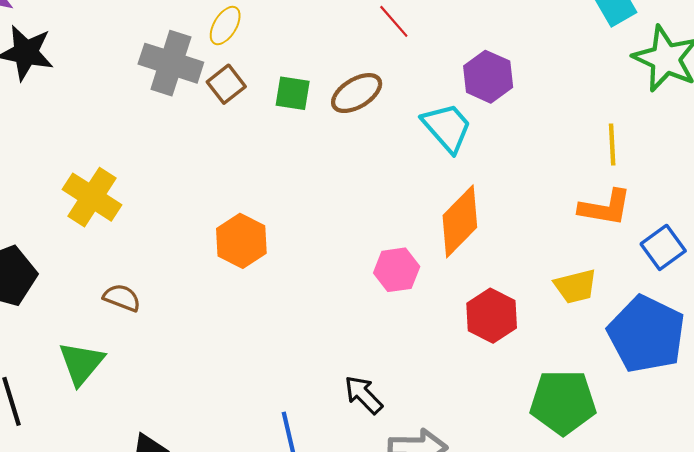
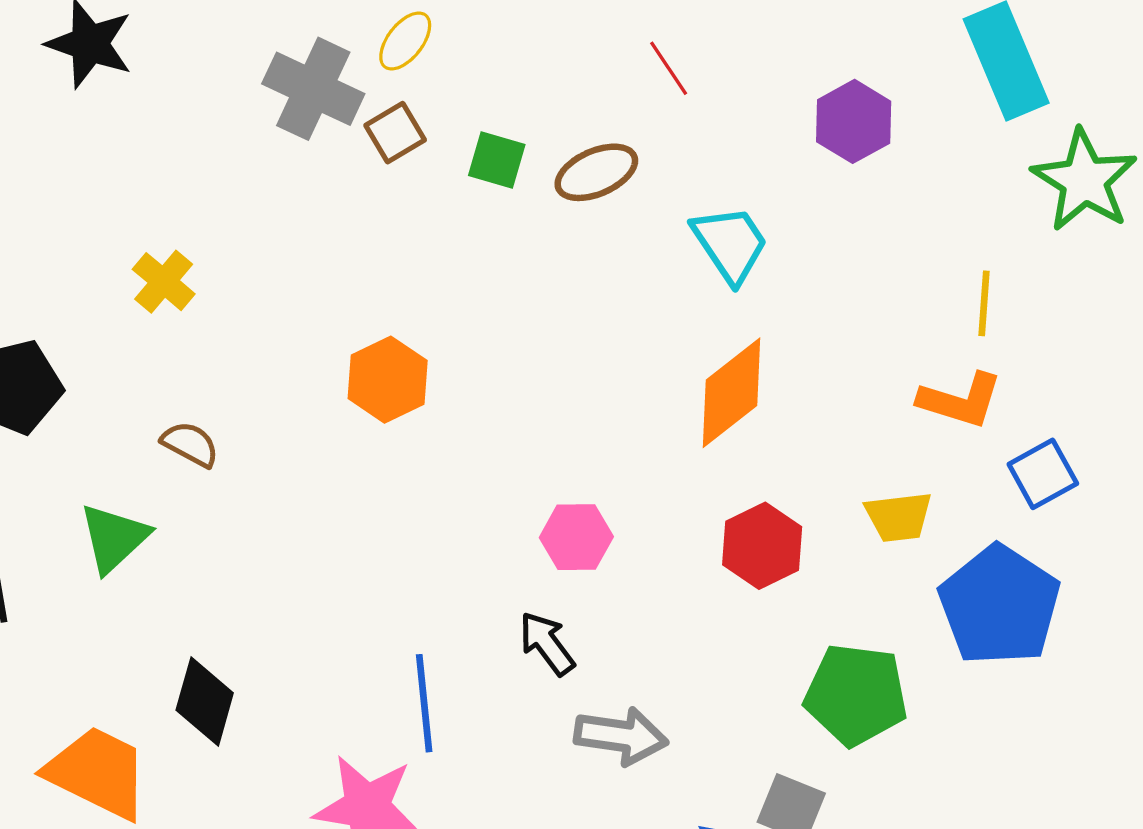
purple hexagon: (488, 77) -> (854, 121), moved
yellow cross: (92, 197) -> (164, 282), size x0.7
pink hexagon: (397, 270) -> (576, 537), moved

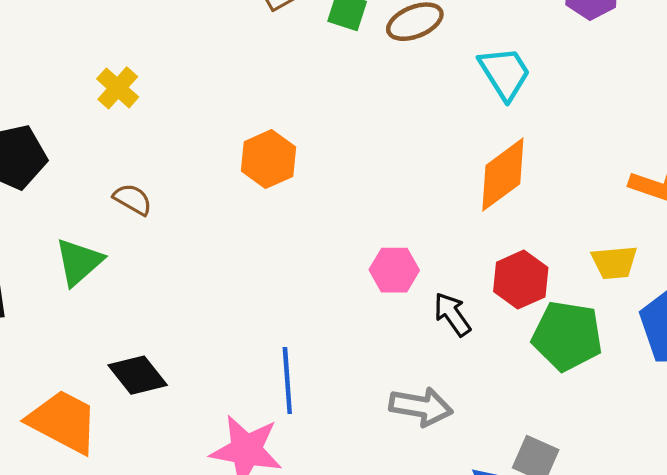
black arrow: (547, 643) -> (452, 314), moved
green pentagon: (856, 695) -> (567, 336), moved
black diamond: (205, 701) -> (138, 375), turned -56

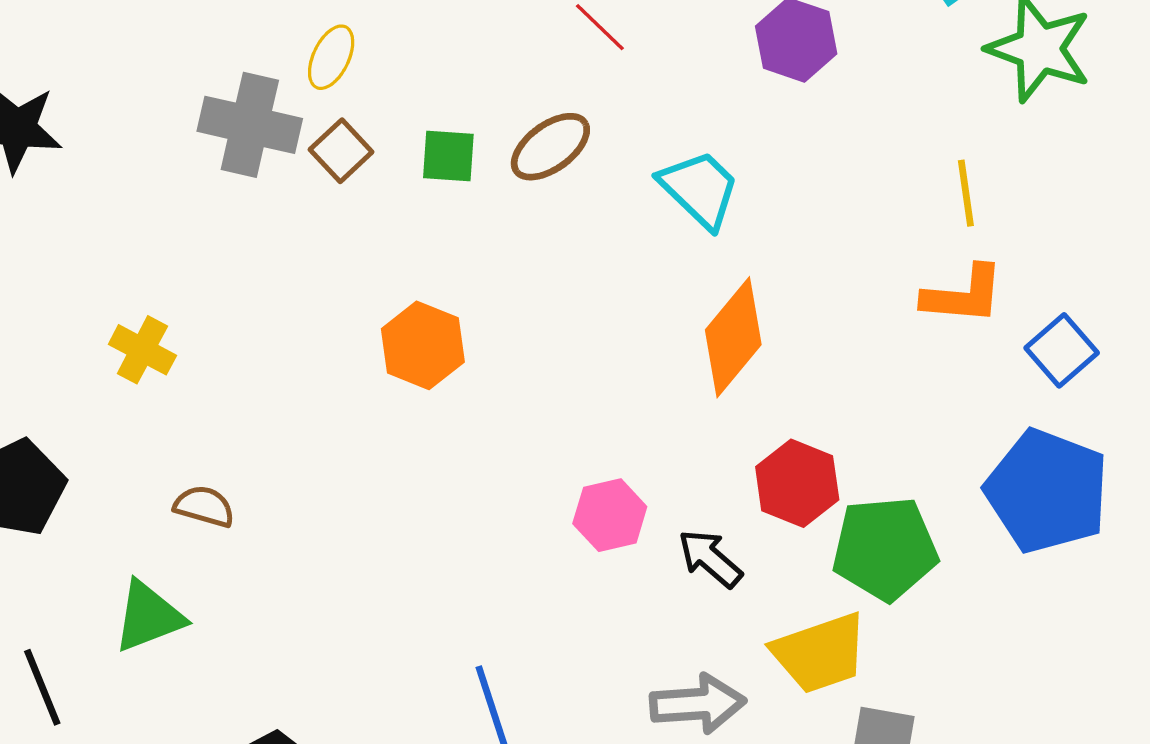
orange hexagon: (269, 159) -> (423, 345), moved
green triangle: (79, 262) -> (149, 617), turned 34
yellow trapezoid: (614, 262) -> (820, 653), moved, size x1.4

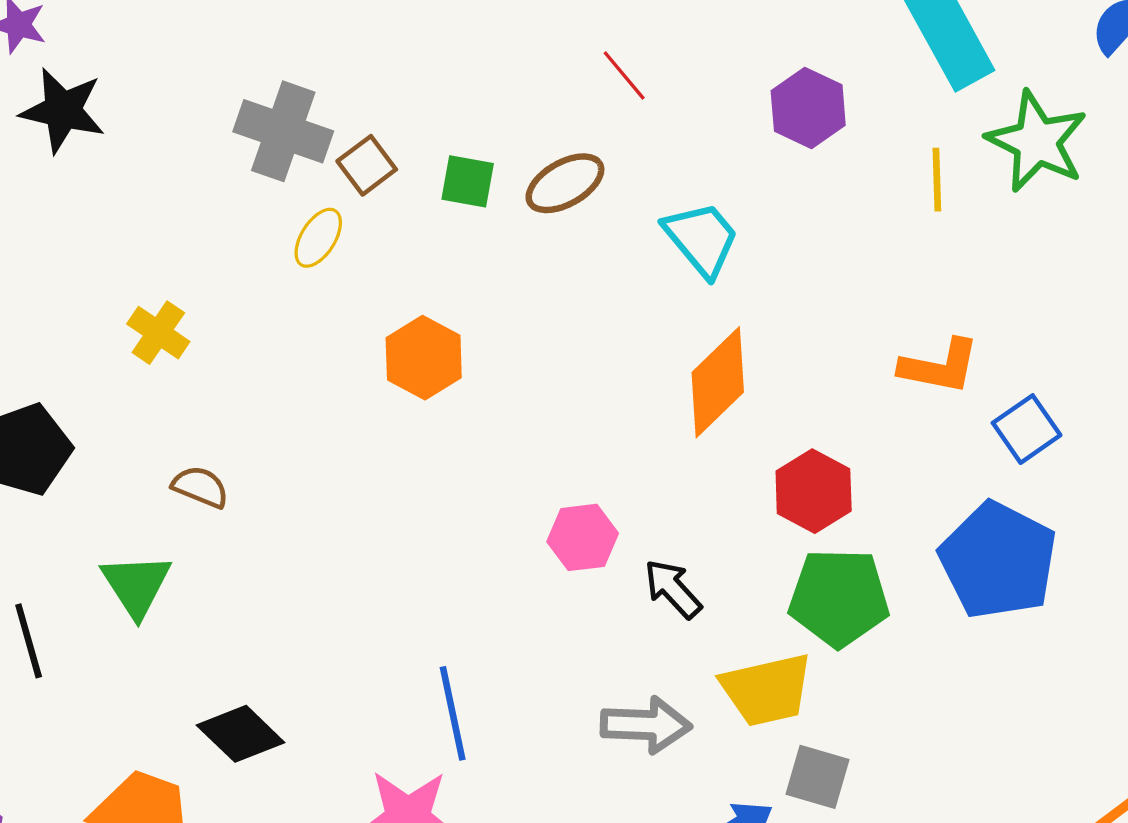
yellow ellipse: (331, 57) -> (318, 238), moved
yellow line: (966, 193) -> (937, 180), moved
red hexagon: (797, 483) -> (814, 491), moved
green triangle: (149, 617) -> (136, 585), turned -48

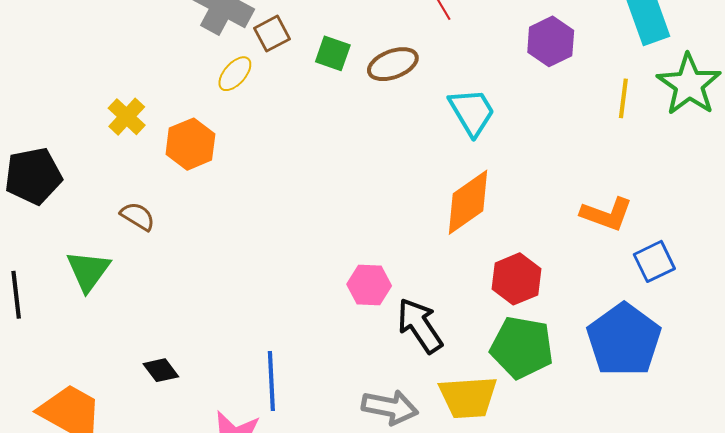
orange hexagon: (424, 358) -> (190, 144), moved
black arrow: (673, 589) -> (420, 326), size x1.4
black diamond: (241, 734) -> (161, 370), moved, size x0.7

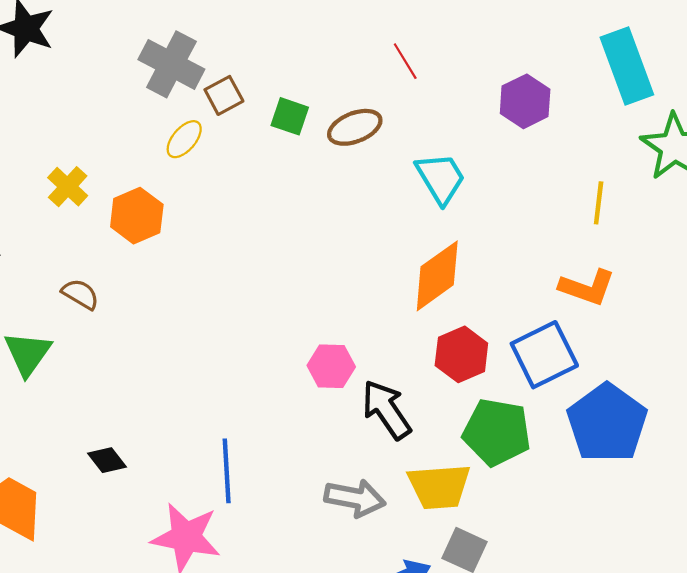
yellow line: (623, 98) -> (599, 203), moved
blue square: (654, 261) -> (544, 355), moved, size x1.5
red hexagon: (516, 279) -> (461, 354), moved

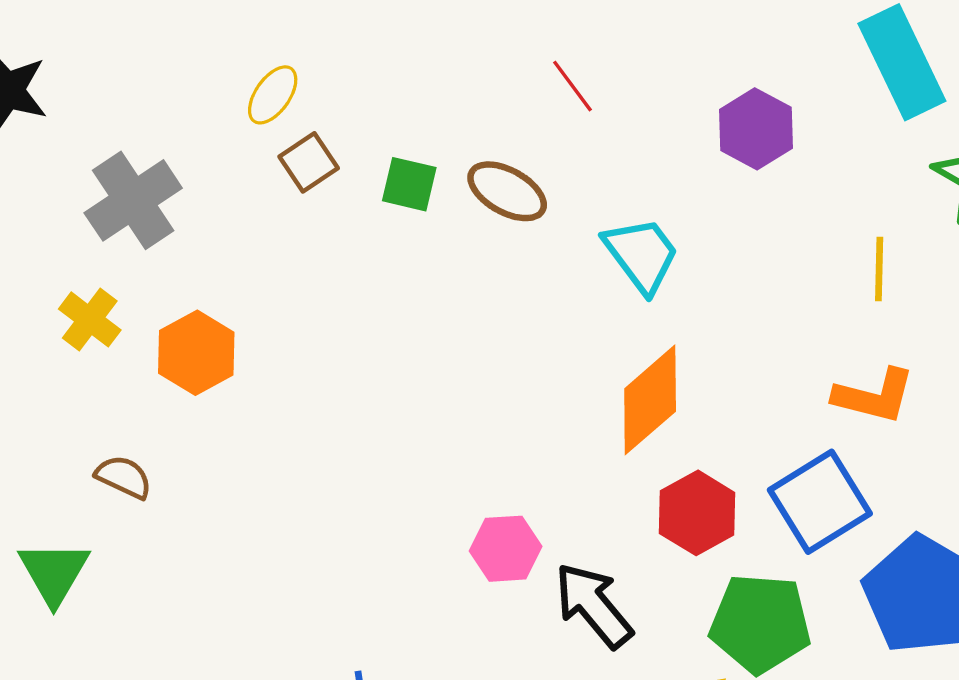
gray cross: (171, 64) -> (133, 200), moved, turned 34
brown ellipse: (355, 127) -> (507, 191), turned 56
yellow ellipse: (184, 139) -> (273, 95), moved

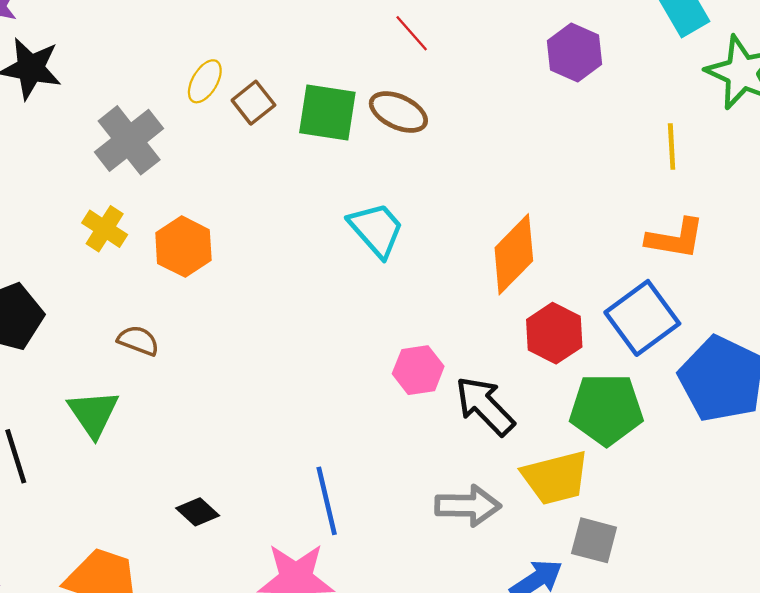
red line: (573, 86) -> (412, 33), moved
yellow ellipse: (273, 95) -> (205, 81), moved
green square: (409, 184) -> (327, 113), size x1.5
cyan trapezoid: (641, 255) -> (376, 230), moved

